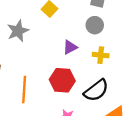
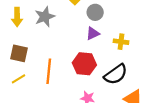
gray circle: (95, 25) -> (95, 12), moved

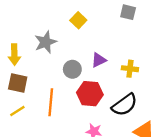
gray circle: (95, 12) -> (72, 69), moved
yellow arrow: (17, 17) -> (14, 55), moved

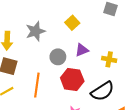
yellow square: (78, 20) -> (72, 23), moved

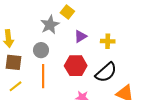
gray star: (35, 31) -> (50, 25), moved
gray circle: (58, 57) -> (41, 50), moved

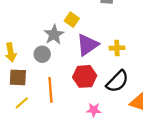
purple triangle: (80, 36) -> (88, 45), size x1.6
gray circle: (41, 50) -> (42, 54), moved

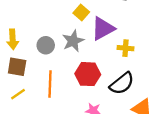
gray star: (54, 35) -> (73, 41), moved
purple triangle: (88, 45) -> (103, 29), moved

